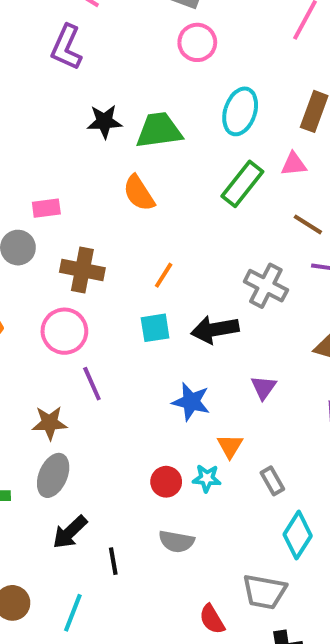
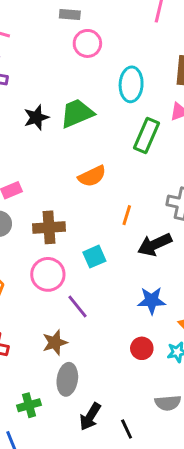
orange semicircle: (139, 193) -> (92, 176), moved, turned -68
orange line: (164, 275) -> (127, 215), moved
cyan square: (155, 328) -> (94, 257), moved
red circle: (166, 482) -> (142, 348), moved

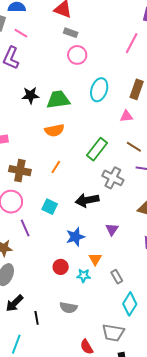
green rectangle: (147, 136) -> (97, 149), moved
orange semicircle: (92, 176) -> (54, 130), moved
orange line: (127, 215) -> (56, 167), moved
cyan square: (94, 257) -> (50, 207), moved, turned 35
blue star: (152, 300) -> (75, 237), turned -30

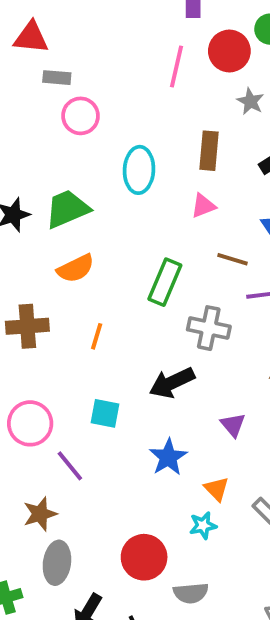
brown cross: (20, 171) -> (27, 326), moved
red circle: (61, 267) -> (144, 557), moved, size x1.5

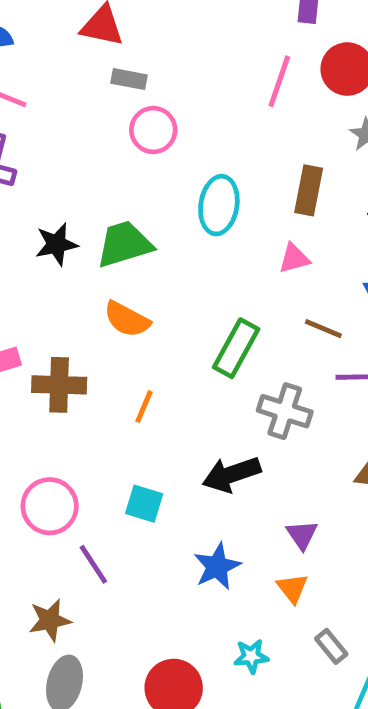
orange semicircle: (76, 268) -> (127, 319), turned 48
orange triangle: (217, 489) -> (292, 588), moved

